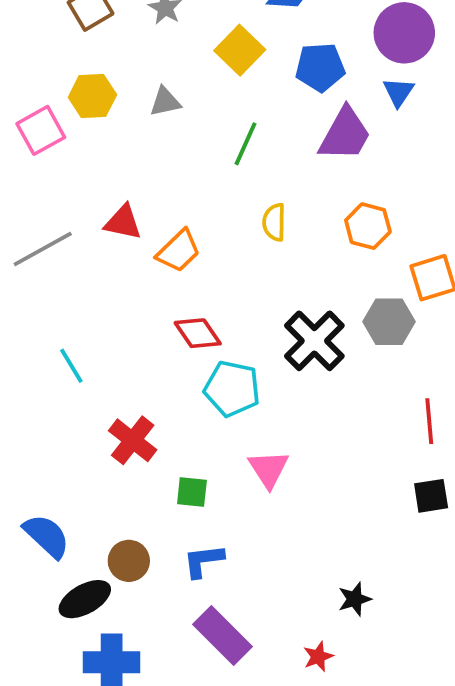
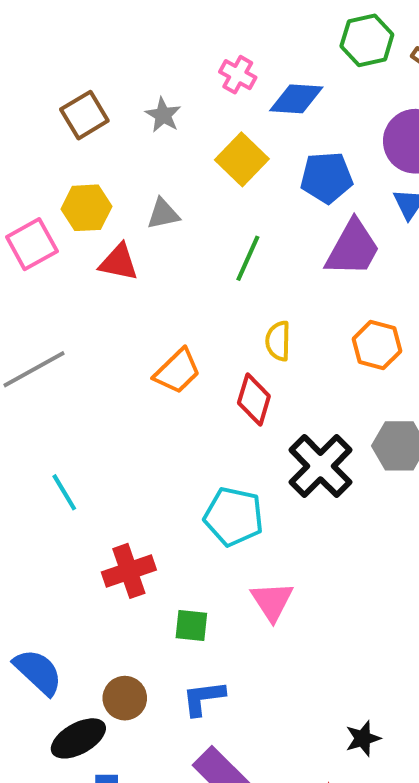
red triangle: (123, 222) -> (119, 262), moved
red diamond: (198, 333) -> (254, 399), moved, turned 51
red cross: (133, 440) -> (129, 571), turned 33

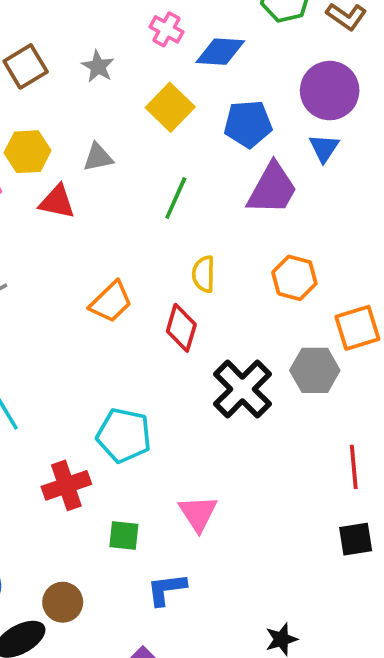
cyan pentagon: (234, 517) -> (124, 435), moved
blue L-shape: (203, 698) -> (166, 589), moved

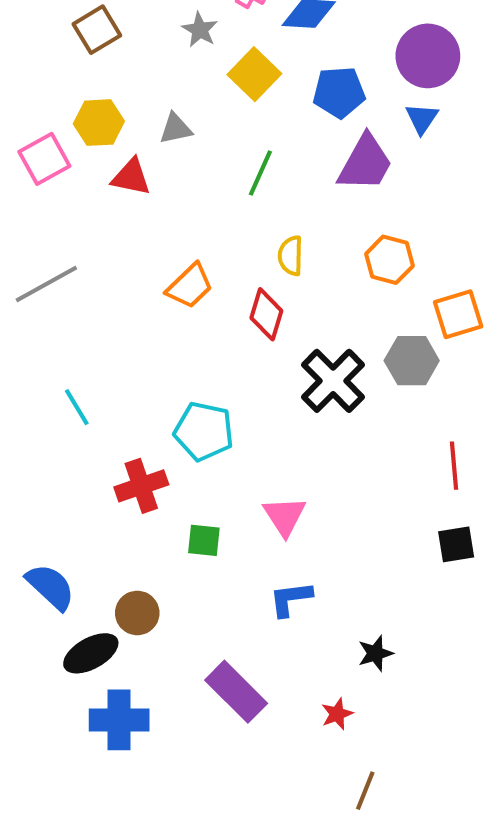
gray star: (98, 66) -> (200, 30), moved
blue L-shape: (166, 589) -> (291, 599), moved

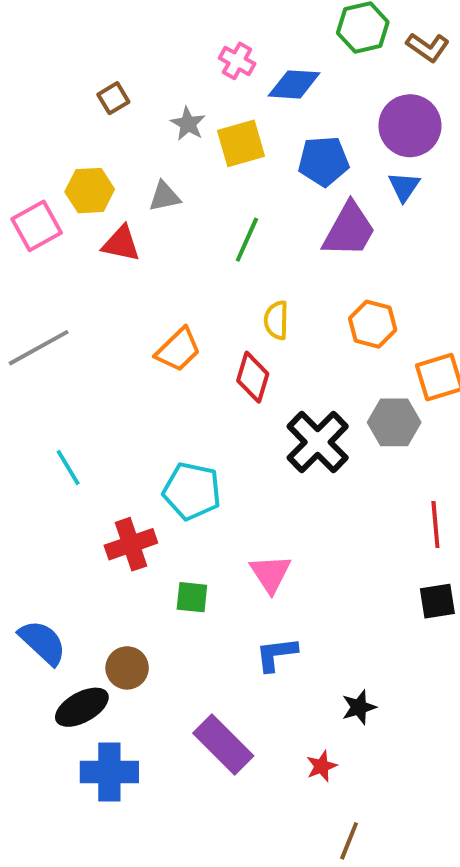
brown square: (97, 30) -> (113, 98), moved, size x0.7
gray star: (200, 30) -> (188, 124), moved
yellow square: (254, 74) -> (241, 143), turned 30

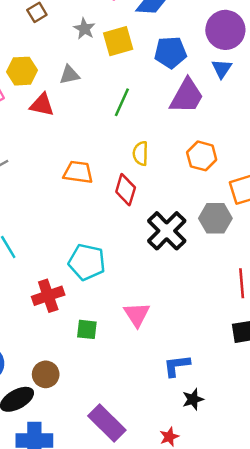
orange trapezoid: (178, 350) -> (78, 172), turned -128
blue L-shape: (276, 654) -> (177, 366), moved

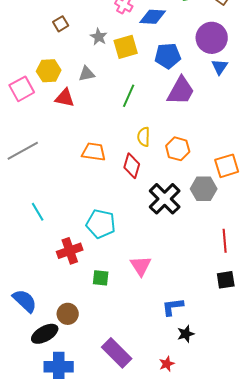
blue triangle: (222, 69) -> (220, 67), moved
orange hexagon: (202, 156) -> (178, 149), moved

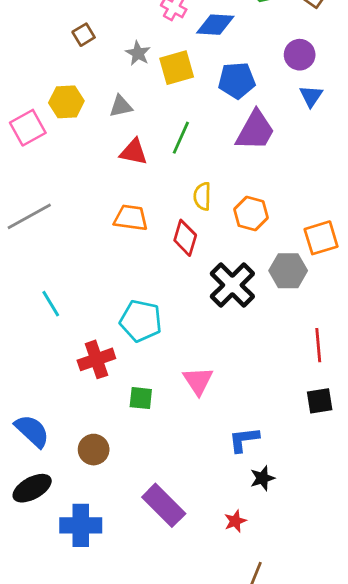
purple circle: (212, 38) -> (300, 55), size x0.7
red triangle: (65, 98) -> (134, 152), moved
black ellipse: (45, 334) -> (32, 488), moved

